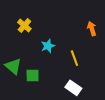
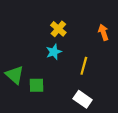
yellow cross: (24, 26) -> (58, 29), moved
yellow line: (74, 58) -> (84, 66), turned 35

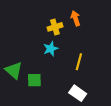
yellow cross: (58, 29) -> (55, 27), turned 32
orange arrow: (103, 32) -> (76, 18), moved

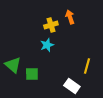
yellow line: (79, 62) -> (87, 66), moved

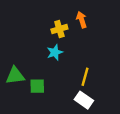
green triangle: (13, 65) -> (15, 76), turned -48
yellow line: (87, 66) -> (85, 77), moved

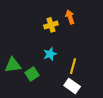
cyan star: (55, 52) -> (50, 54), moved
green square: (37, 86) -> (32, 74), turned -32

